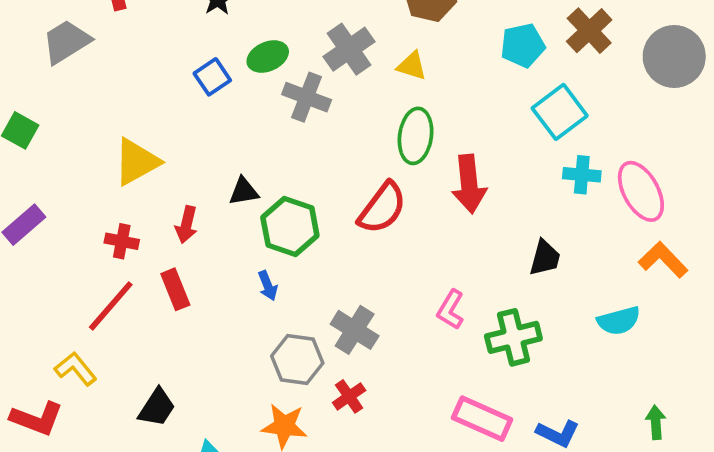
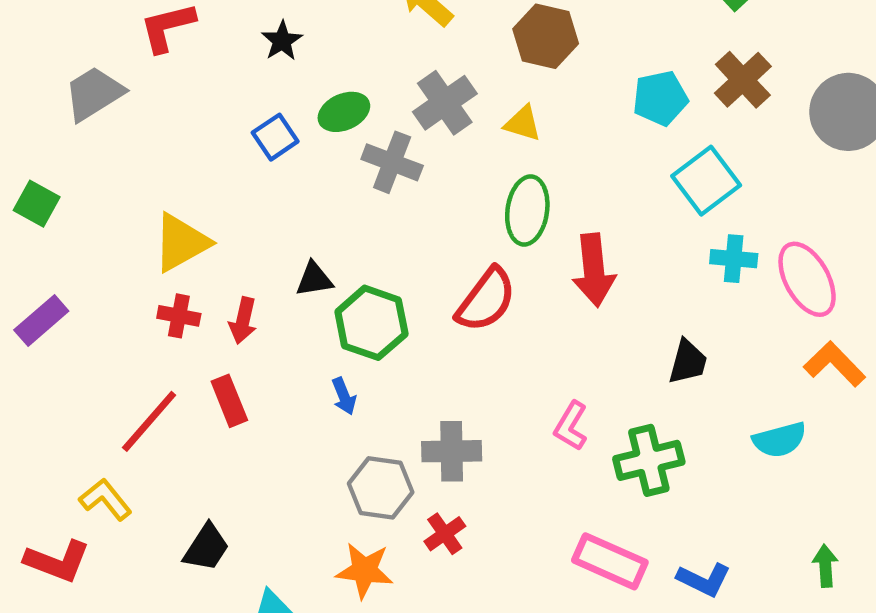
red cross: (122, 241) -> (179, 316), moved
gray cross: (355, 330) -> (452, 451), turned -33

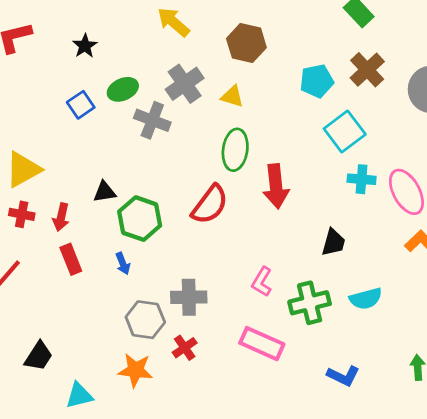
red rectangle: (229, 401) -> (71, 259), moved
cyan semicircle: (780, 440) -> (366, 299), moved
pink rectangle: (610, 561) -> (262, 344), moved

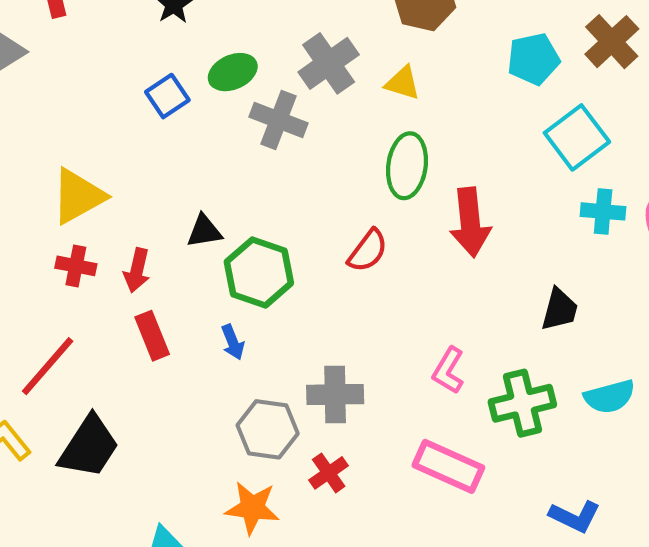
red semicircle: (210, 205) -> (368, 251), size x0.7
black trapezoid: (39, 356) -> (89, 447), moved, size x1.4

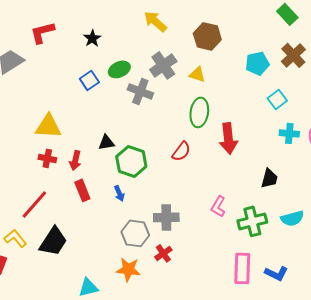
cyan square: (577, 137) -> (277, 99), size x0.7
yellow triangle: (78, 196) -> (48, 126), turned 32
pink rectangle: (448, 466) -> (242, 268), moved, turned 68

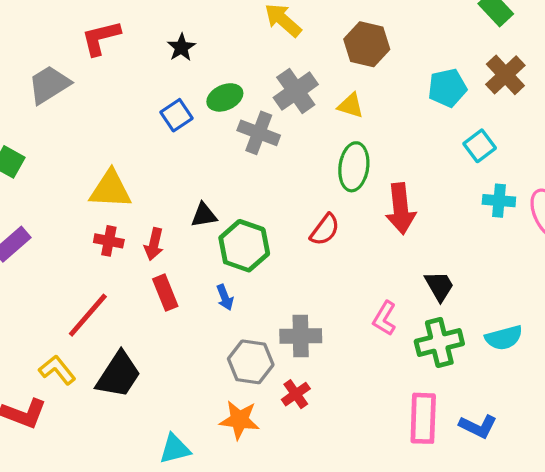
black trapezoid: (269, 178) -> (439, 286), moved, turned -45

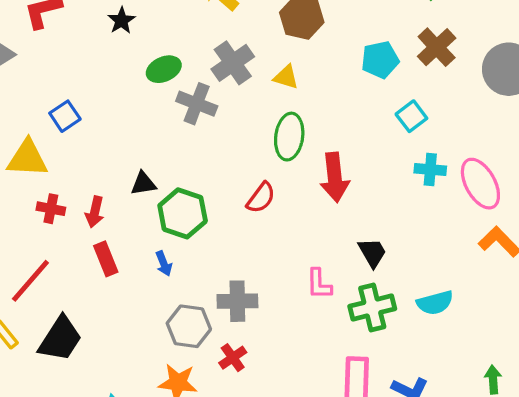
blue square: (177, 115) -> (65, 116), moved
yellow triangle: (110, 189) -> (27, 159), moved
pink L-shape: (384, 318) -> (319, 284), turned -32

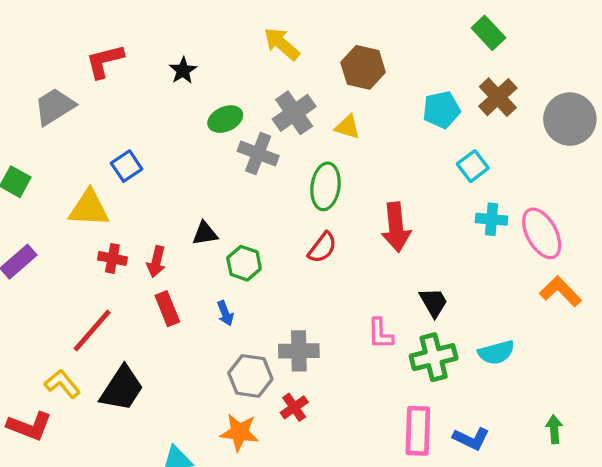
green ellipse: (289, 137) -> (326, 186), moved
green hexagon: (183, 213) -> (244, 263), size x0.7

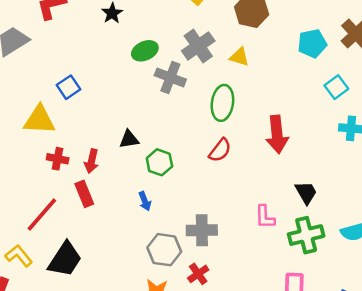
red rectangle: (167, 309) -> (84, 194), moved

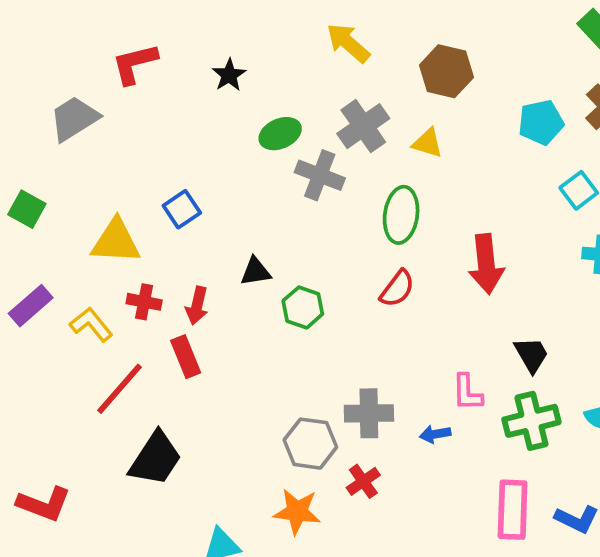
blue square: (68, 87) -> (182, 209), moved
blue arrow: (145, 201) -> (435, 434), moved, turned 102
yellow L-shape: (19, 256) -> (91, 324), moved

